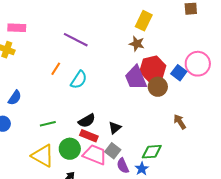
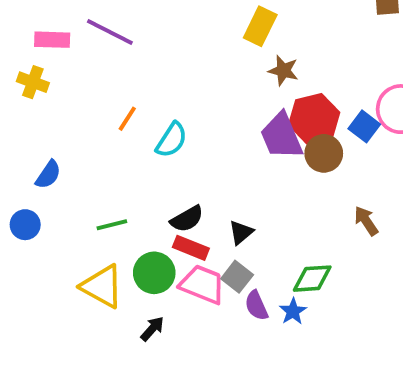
yellow rectangle: (144, 21) -> (260, 26), moved
purple line: (76, 40) -> (110, 32), moved

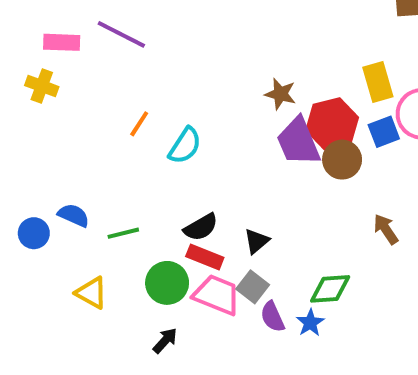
yellow rectangle: (260, 26) -> (378, 82), moved, turned -42
brown star: (283, 71) -> (280, 94), moved
blue square: (364, 126) -> (384, 132), turned 32
blue semicircle: (48, 175) -> (74, 215), moved, turned -100
yellow triangle: (102, 286) -> (91, 293), moved, size x0.7

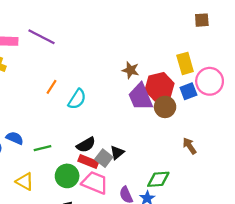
gray square: (253, 287) -> (104, 158), moved

